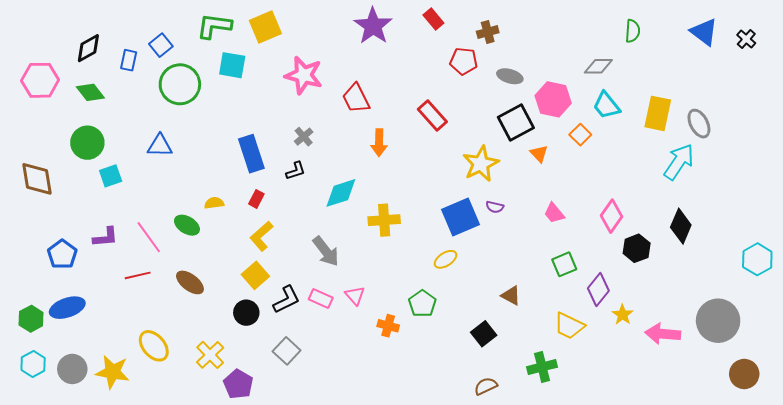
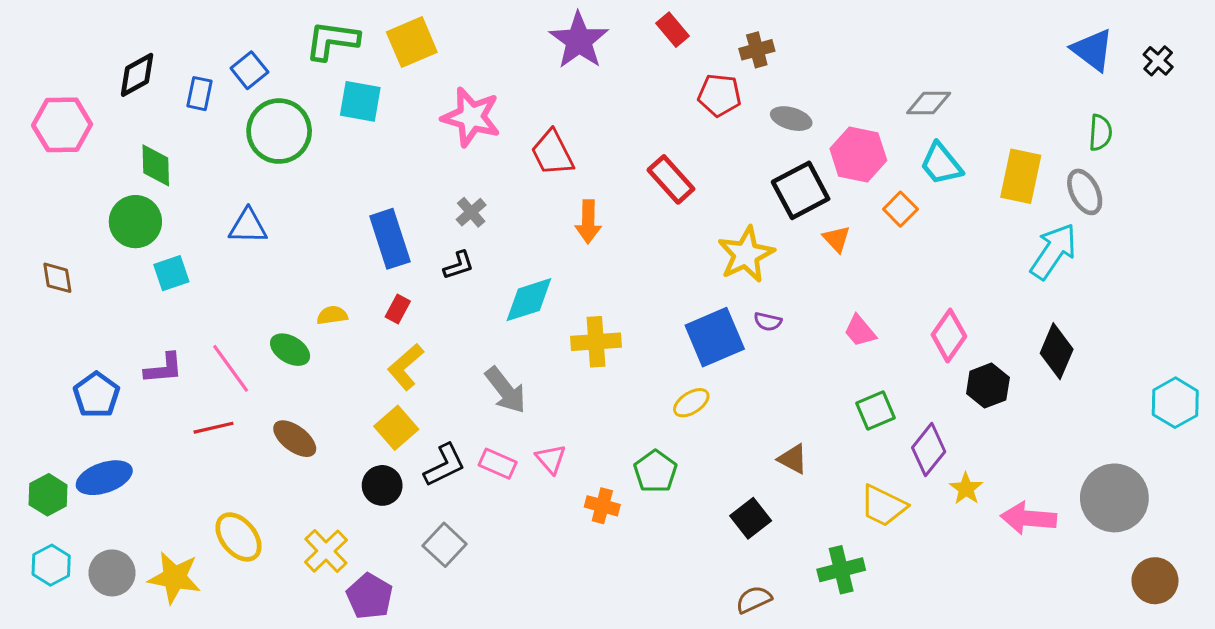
green semicircle: (633, 31) -> (1100, 133), moved
green diamond: (90, 92) -> (156, 165), moved, turned 36
brown diamond: (37, 179) -> (57, 278), size x0.6

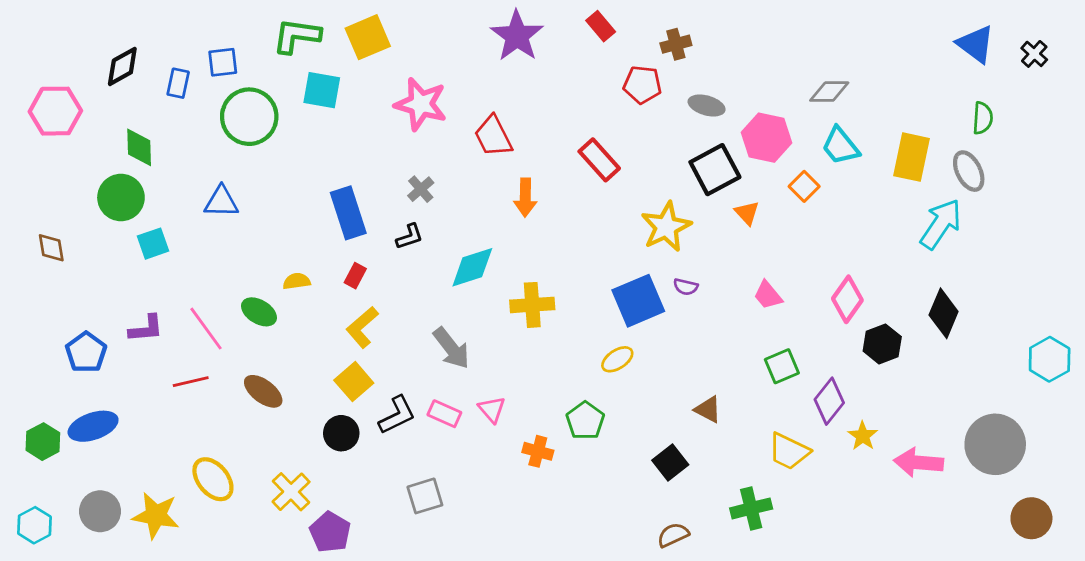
blue square: (249, 70) -> (223, 62), turned 32
gray square: (445, 545) -> (425, 496), moved, turned 30
cyan hexagon: (51, 565) -> (35, 525), moved

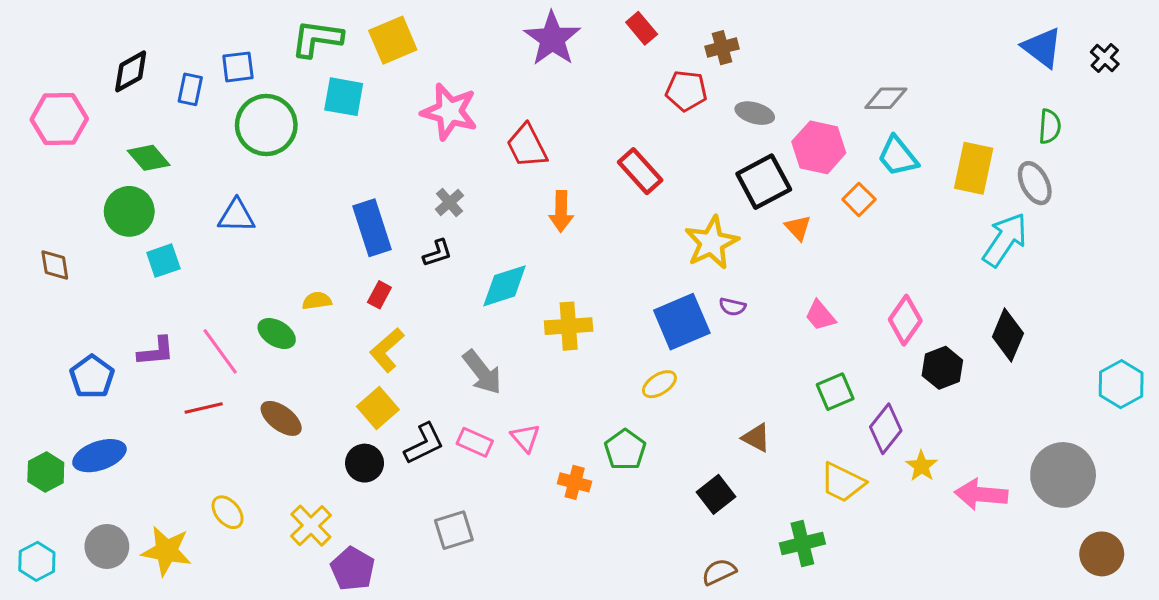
green diamond: (139, 147) -> (149, 158), turned -39
yellow ellipse: (213, 479) -> (228, 512), size x0.7

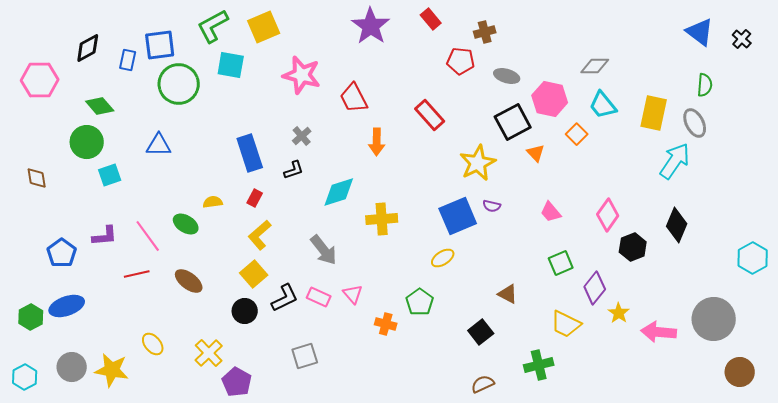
green L-shape: (317, 39) -> (213, 26), turned -36
blue square: (238, 67) -> (160, 45), size x1.4

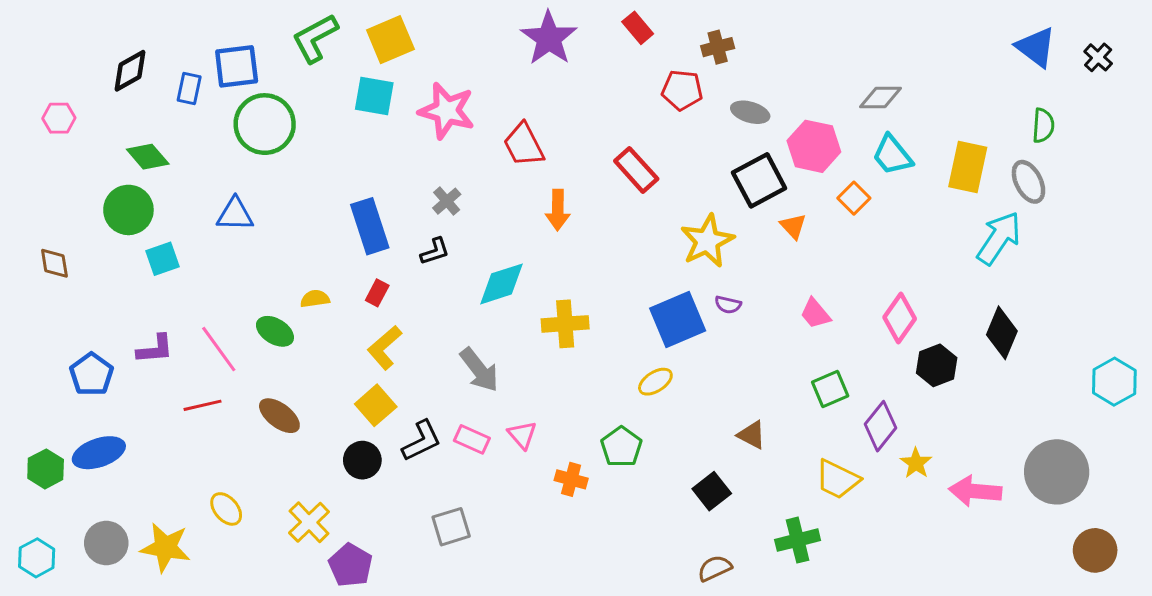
cyan square: (231, 65) -> (374, 96), moved
pink hexagon: (40, 80) -> (59, 118), size x0.6

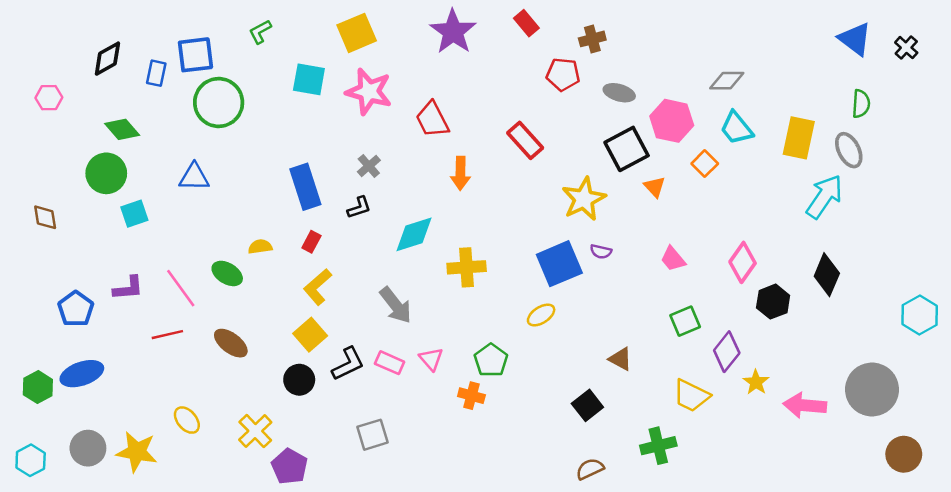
green L-shape: (315, 38) -> (260, 32), size x0.6
yellow square: (390, 40) -> (357, 33), moved
green pentagon: (621, 447) -> (491, 360), moved

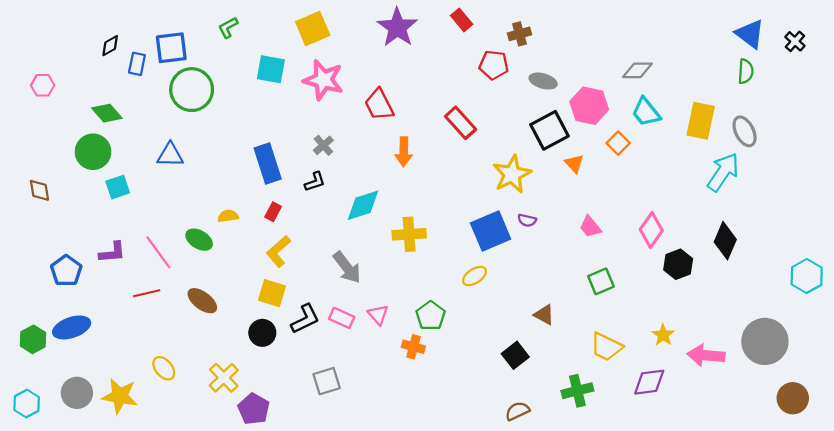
black diamond: (107, 59) -> (110, 46), moved, size x0.7
green semicircle: (861, 104) -> (746, 71), moved
yellow square: (310, 335) -> (272, 293), turned -32
purple diamond: (727, 352) -> (649, 382), moved, turned 44

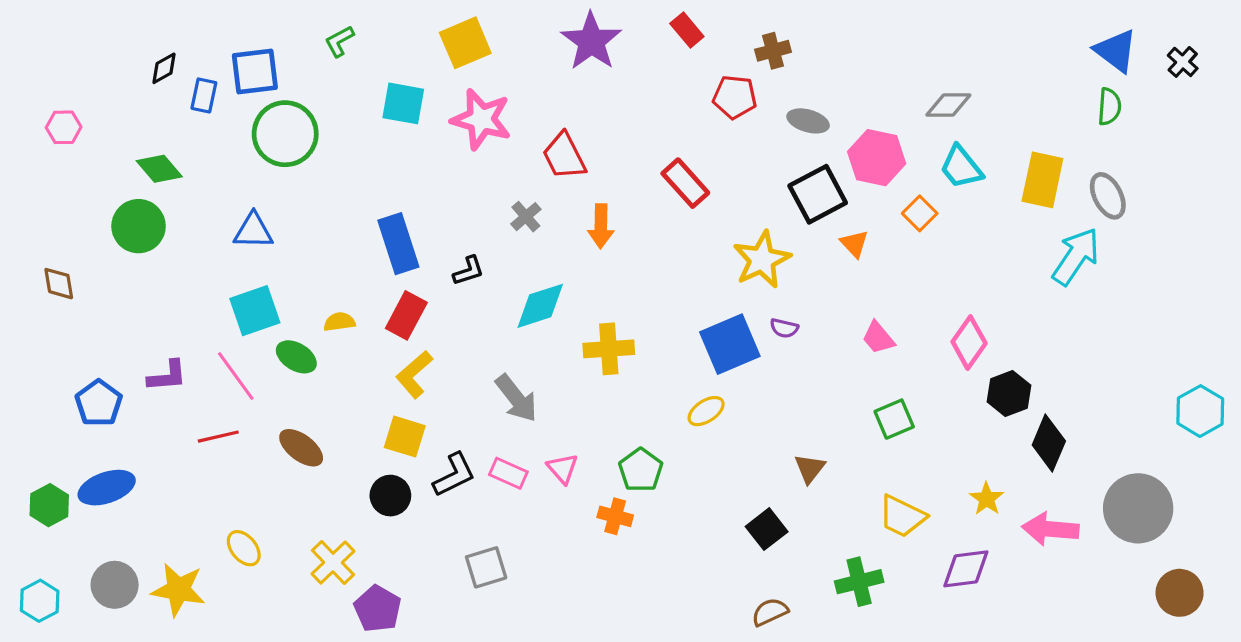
gray cross: (323, 145) -> (526, 217), moved
cyan square: (118, 187) -> (255, 311), moved, size x1.4
red rectangle: (273, 212) -> (406, 315), size x1.6
black diamond: (725, 241) -> (1049, 443), moved
brown triangle: (544, 315) -> (810, 468), turned 40

